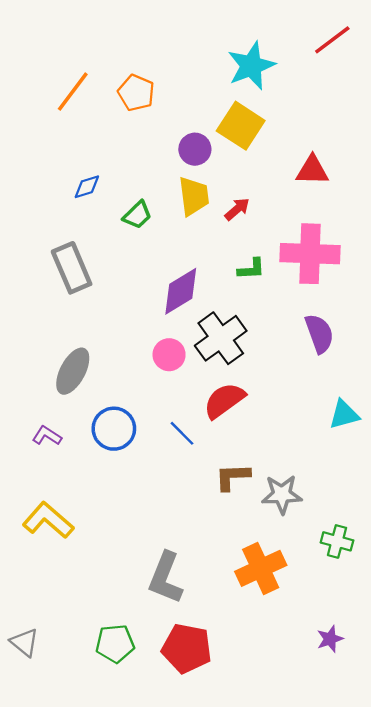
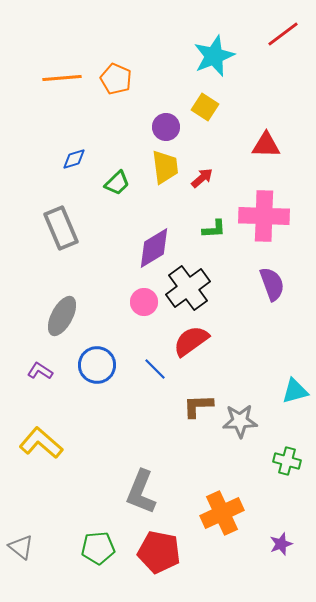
orange line: (73, 92) -> (62, 78), turned 48
yellow square: (241, 126) -> (205, 107), size x0.7
cyan triangle: (344, 415) -> (295, 391), moved
orange cross: (261, 568) -> (222, 513), moved

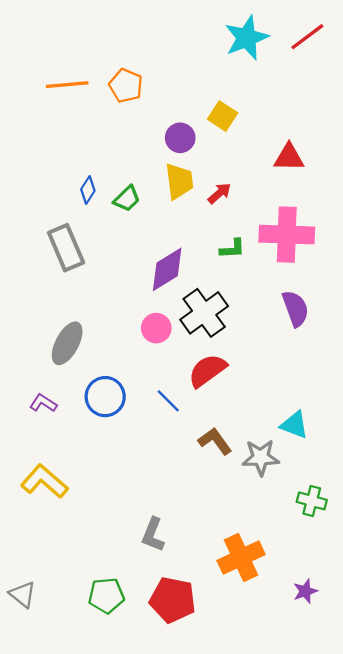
cyan star: (214, 56) -> (247, 38), moved
blue diamond: (74, 159) -> (88, 190), moved, turned -40
cyan triangle: (295, 391) -> (294, 425), moved, turned 36
brown L-shape: (198, 406) -> (215, 441), turned 56
gray L-shape: (141, 492) -> (153, 535), size x0.7

